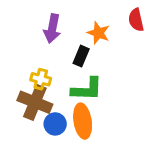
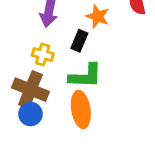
yellow cross: (41, 79) -> (43, 55), moved
blue circle: (55, 124) -> (30, 114), moved

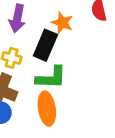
black rectangle: (79, 41) -> (45, 45), size x1.5

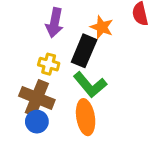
green L-shape: (51, 78) -> (90, 85), turned 48

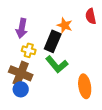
purple arrow: (55, 23) -> (22, 28), moved
orange ellipse: (86, 117) -> (85, 86), moved

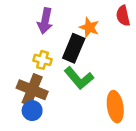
purple arrow: (22, 28) -> (45, 21), moved

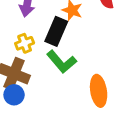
yellow cross: (43, 60) -> (25, 43), turned -36

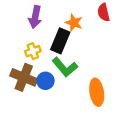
blue circle: (14, 95) -> (45, 81), moved

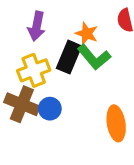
yellow cross: (33, 51) -> (34, 70), size x1.5
green L-shape: (65, 67) -> (94, 57), moved

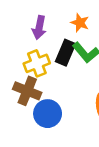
orange star: (87, 34) -> (80, 23), moved
blue circle: (50, 109) -> (48, 114), moved, size x1.5

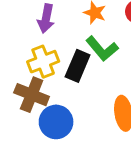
black rectangle: (65, 53) -> (78, 66), moved

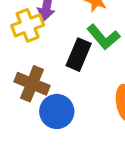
yellow cross: (43, 62) -> (28, 25), moved

